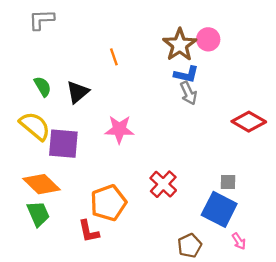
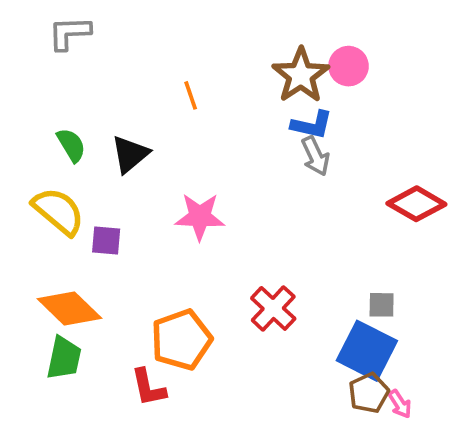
purple square: (63, 144) -> (106, 241), size x0.6
green trapezoid: (38, 214) -> (64, 358), turned 36
brown pentagon: (190, 246) -> (369, 393), moved

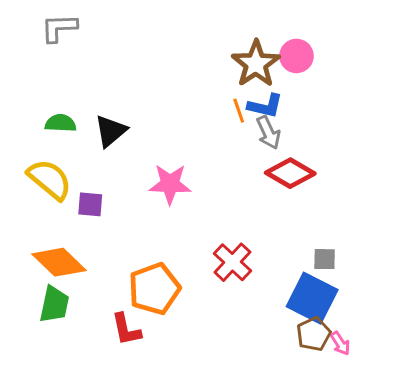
orange line: (191, 95) -> (239, 111), moved
green semicircle: (71, 145) -> (61, 123), turned -56
red diamond: (416, 204) -> (290, 173), moved

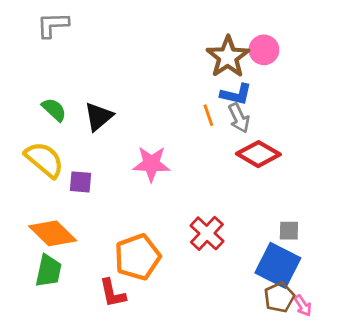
orange line: (239, 111) -> (208, 115), moved
green semicircle: (61, 123) -> (54, 110), turned 40

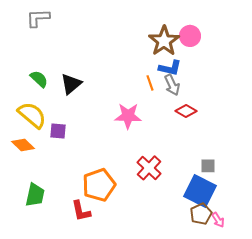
red diamond: (258, 154) -> (186, 111), size x0.7
pink star: (151, 164) -> (128, 116), moved
orange diamond: (53, 233) -> (23, 145), moved, size x0.7

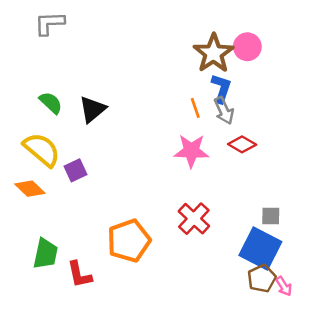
blue L-shape: (170, 68) -> (221, 88), turned -85
pink star: (128, 116) -> (191, 151), moved
purple square: (58, 131) -> (75, 170), turned -30
red L-shape: (81, 211) -> (79, 275), moved

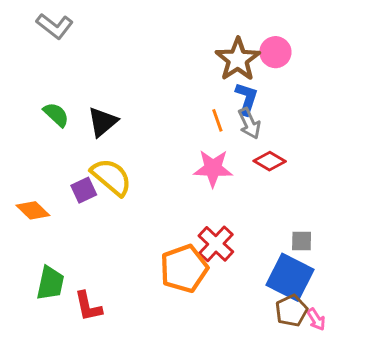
gray L-shape: (49, 23) -> (55, 26), turned -140
yellow semicircle: (42, 150) -> (111, 177), moved
orange pentagon: (129, 241) -> (184, 269), moved

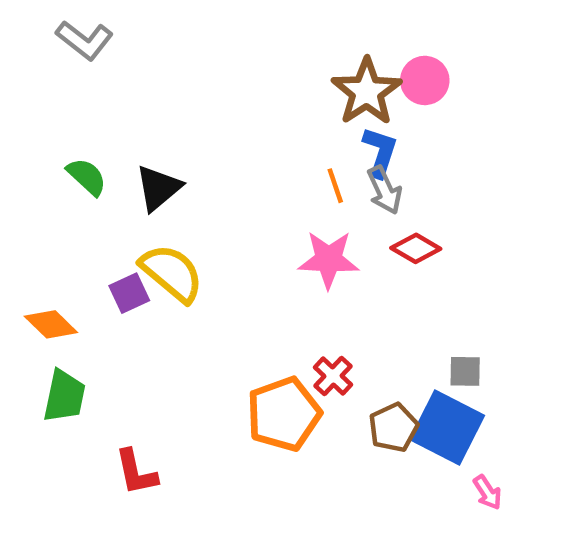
red cross: (216, 244) -> (333, 376), size x0.7
green trapezoid: (50, 283) -> (64, 396), moved
brown pentagon: (291, 311) -> (393, 427), moved

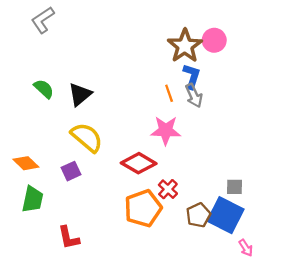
gray L-shape: (84, 40) -> (43, 20), turned 108
red diamond: (416, 248) -> (139, 163), moved, size x1.4
purple square: (129, 293) -> (71, 171), moved

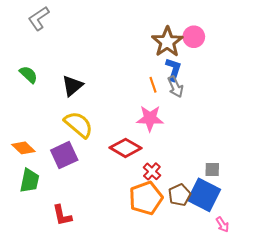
green semicircle: (44, 89) -> (28, 74), moved
purple square: (71, 171) -> (64, 155), size x1.5
orange pentagon: (143, 208) -> (146, 198), moved

